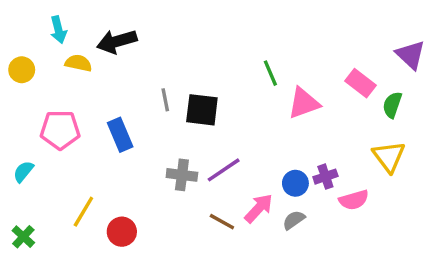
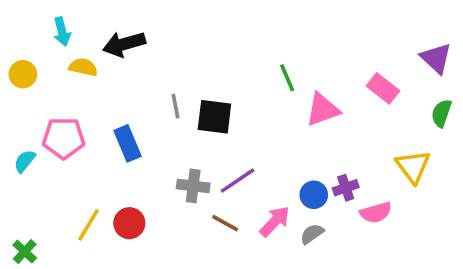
green semicircle: (392, 105) -> (441, 113), moved
cyan semicircle: (23, 172) -> (25, 161), moved
brown line: (222, 222) -> (225, 223), moved
red circle: (122, 232) -> (129, 223), moved

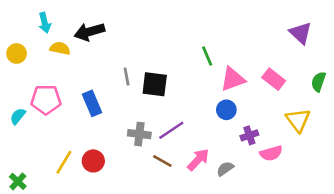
purple triangle: (436, 58) -> (301, 33), moved
pink rectangle: (383, 88) -> (274, 79), moved
blue circle: (314, 195) -> (226, 110), moved

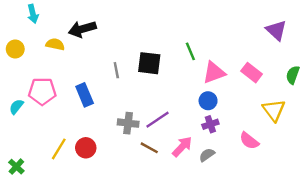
cyan arrow: (45, 23) -> (33, 14), moved
black square: (155, 84) -> (149, 63), moved
purple cross: (249, 135) -> (210, 124), moved
pink semicircle: (271, 153) -> (249, 141), turned 54

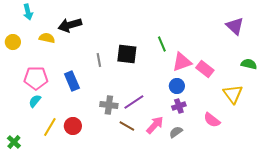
pink rectangle: (252, 73) -> (205, 69), moved
green semicircle: (293, 75) -> (249, 64), turned 84
cyan semicircle: (16, 107) -> (35, 101), moved

